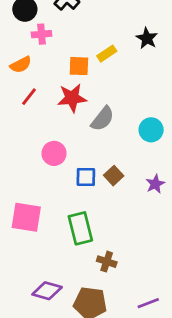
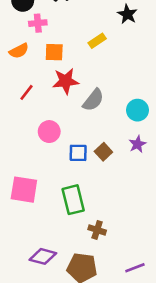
black star: (147, 38) -> (127, 14), moved
orange square: (79, 66) -> (54, 52), moved
red line: (29, 97) -> (26, 92), moved
purple star: (155, 184) -> (137, 144), moved

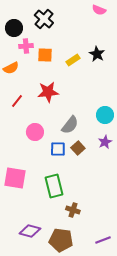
black star: (127, 14) -> (97, 54), moved
orange square: (54, 52) -> (45, 55), moved
gray semicircle: (93, 100) -> (70, 125), moved

